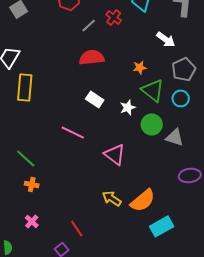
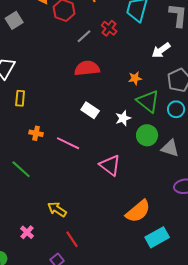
white arrow: (166, 39) -> (161, 50), turned 108
yellow rectangle: (25, 87) -> (20, 98), size x0.6
orange cross: (32, 184) -> (36, 133), moved
yellow arrow: (112, 198) -> (57, 209), moved

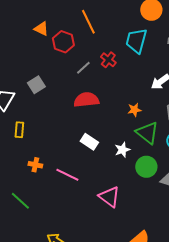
gray square: (14, 20) -> (36, 85), moved

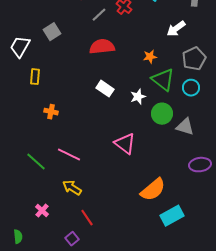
pink line: (67, 175) -> (69, 155), moved
green line: (20, 201) -> (36, 162), moved

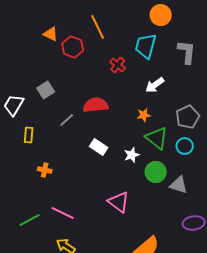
gray line: (99, 15) -> (67, 120), moved
white arrow: (176, 29) -> (155, 85), moved
green line: (36, 162) -> (30, 220), turned -70

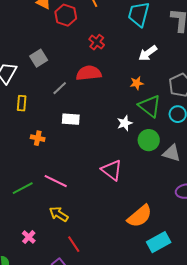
red cross: (118, 65) -> (97, 42), moved
white rectangle: (99, 147) -> (71, 119), moved, turned -30

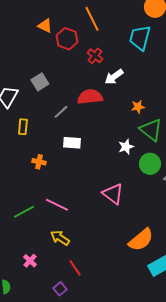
red cross: (97, 42) -> (95, 56), moved
white arrow: (148, 53) -> (114, 77), moved

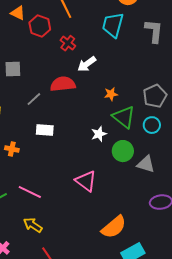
gray square: (40, 82) -> (13, 69), turned 30

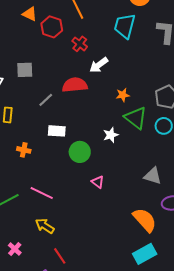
green circle: (123, 151) -> (80, 152), moved
gray triangle: (146, 164) -> (153, 176), moved
pink triangle: (86, 181) -> (98, 182), size x0.6
orange semicircle: (114, 227) -> (145, 220), moved, turned -92

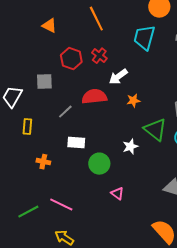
red hexagon: (52, 27) -> (71, 59), moved
orange star: (123, 95) -> (133, 101), moved

